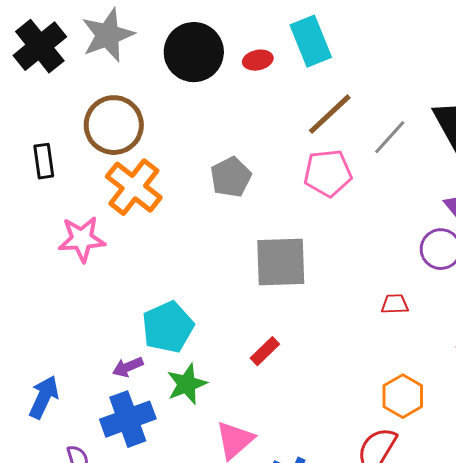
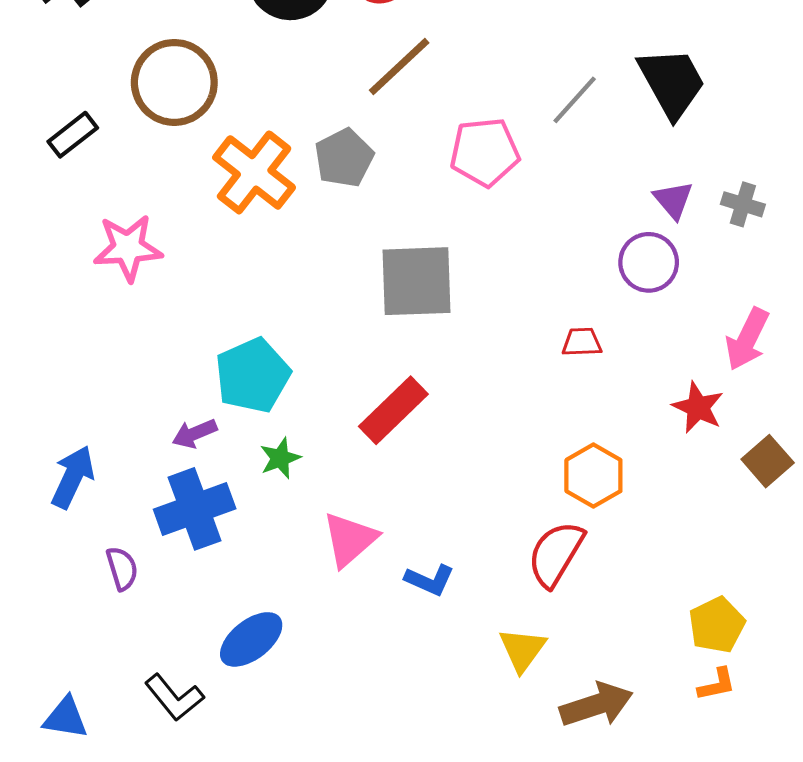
brown line: (330, 114) -> (399, 67), moved
black rectangle: (44, 161) -> (73, 135), turned 60
orange cross: (134, 187) -> (254, 172), moved
red rectangle: (265, 351) -> (393, 410), size x1.6
green star: (187, 384) -> (280, 458), size x0.7

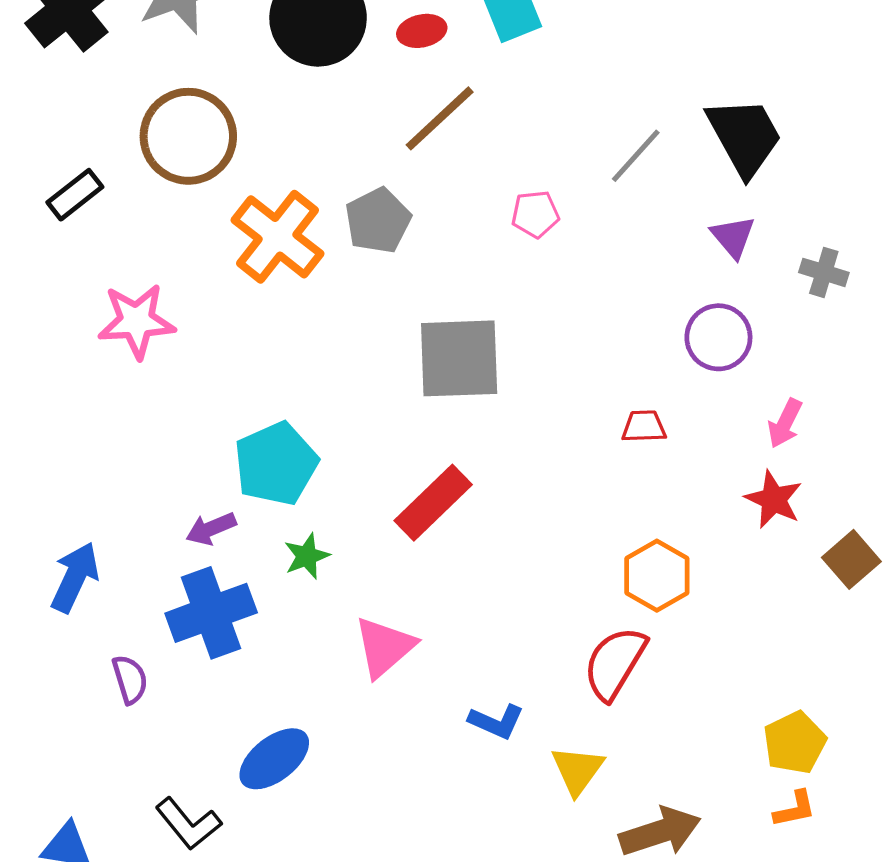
pink pentagon: (485, 152) -> (535, 214), size x0.6
purple triangle: (673, 200) -> (733, 237), moved
pink arrow: (747, 339) -> (785, 423), moved, size x0.7
blue L-shape: (430, 580) -> (496, 722), moved

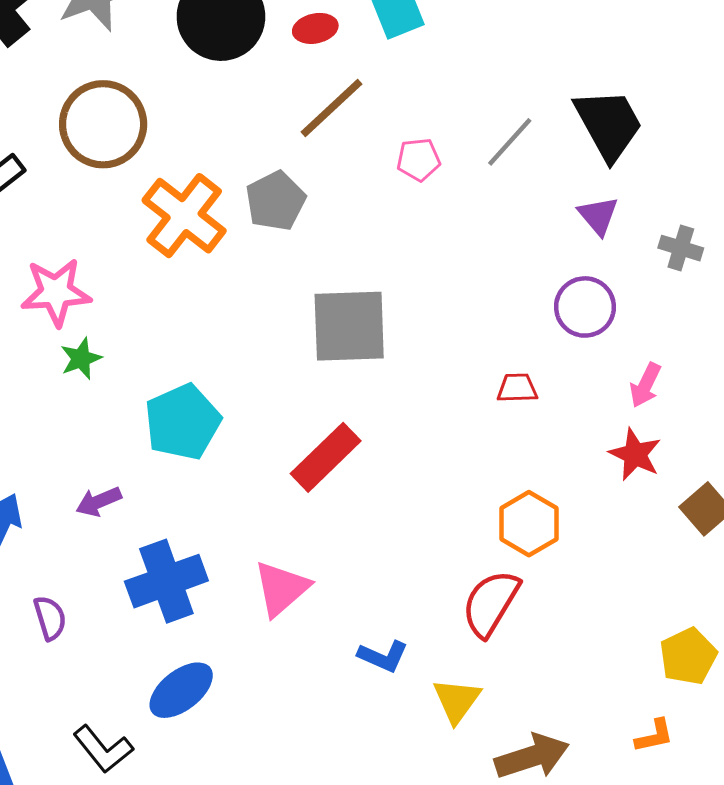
pink pentagon: (535, 214) -> (418, 160), moved
purple arrow: (211, 529) -> (99, 502), moved
green star: (307, 556) -> (81, 359), moved
blue cross: (211, 613) -> (166, 581), moved
yellow pentagon: (795, 743) -> (688, 656), moved

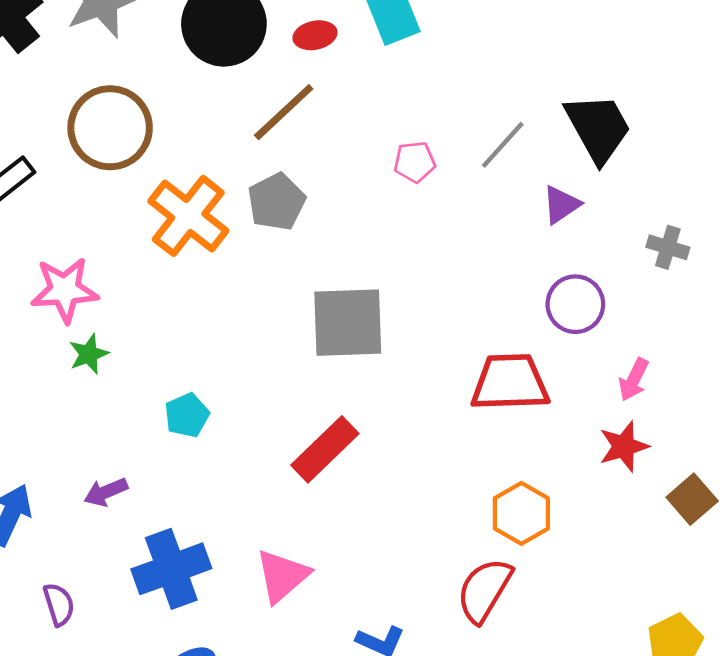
brown line: (331, 108) -> (284, 112), moved
purple triangle: (598, 216) -> (561, 205), moved, turned 36
red trapezoid: (517, 388) -> (510, 382), size x2.0
cyan pentagon: (183, 422) -> (187, 415), size x0.6
red star: (635, 454) -> (624, 446), turned 30

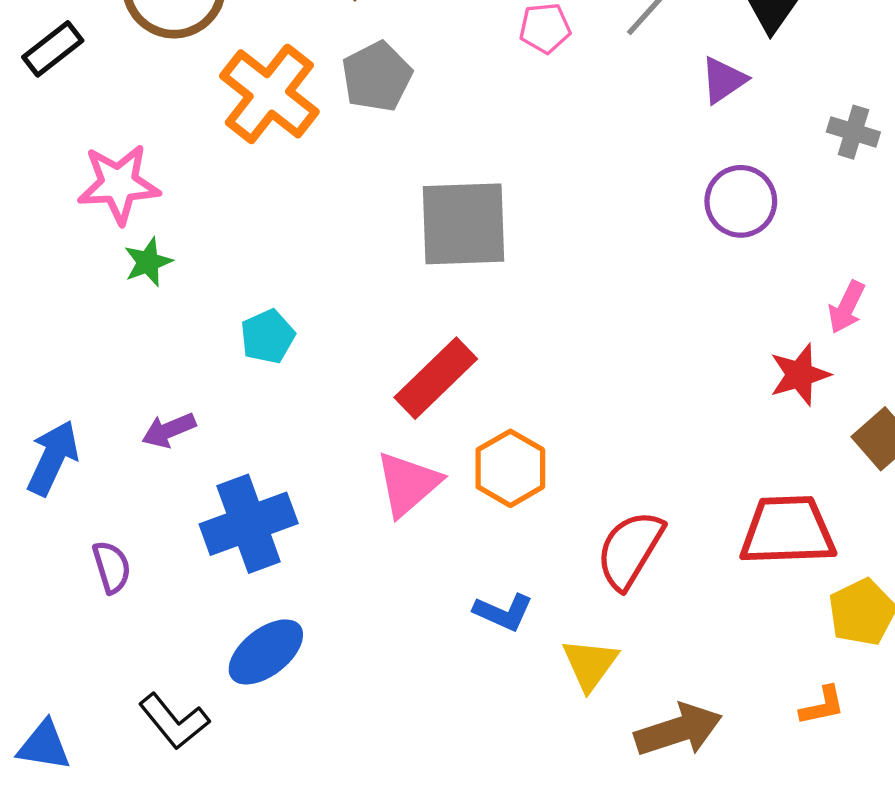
pink arrow: (634, 380) -> (847, 307), moved
red trapezoid: (510, 382) -> (788, 531), moved
orange hexagon: (521, 513) -> (510, 468), moved
pink triangle: (282, 576) -> (408, 484), moved

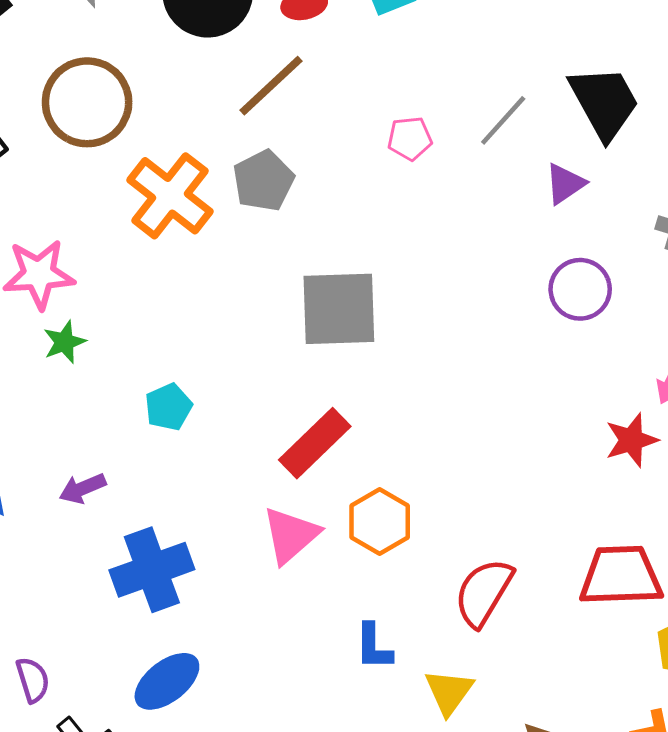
purple semicircle: (112, 567) -> (33, 680), moved
blue L-shape: (503, 612) -> (374, 647), turned 66

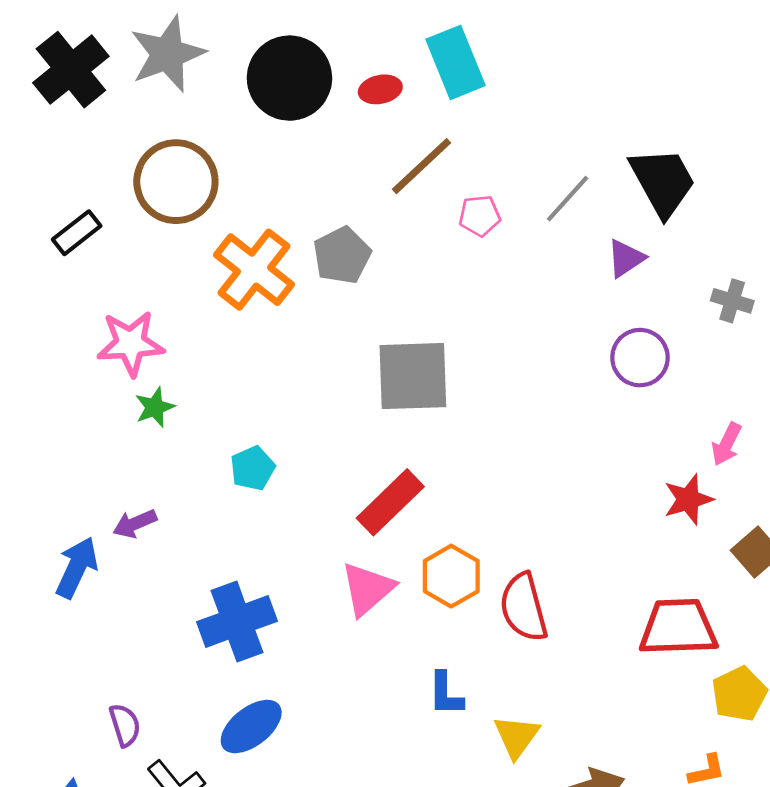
brown line: (271, 86) -> (421, 166), moved
purple arrow: (83, 488) -> (135, 524), moved
red semicircle: (484, 592) -> (524, 607), moved, turned -46

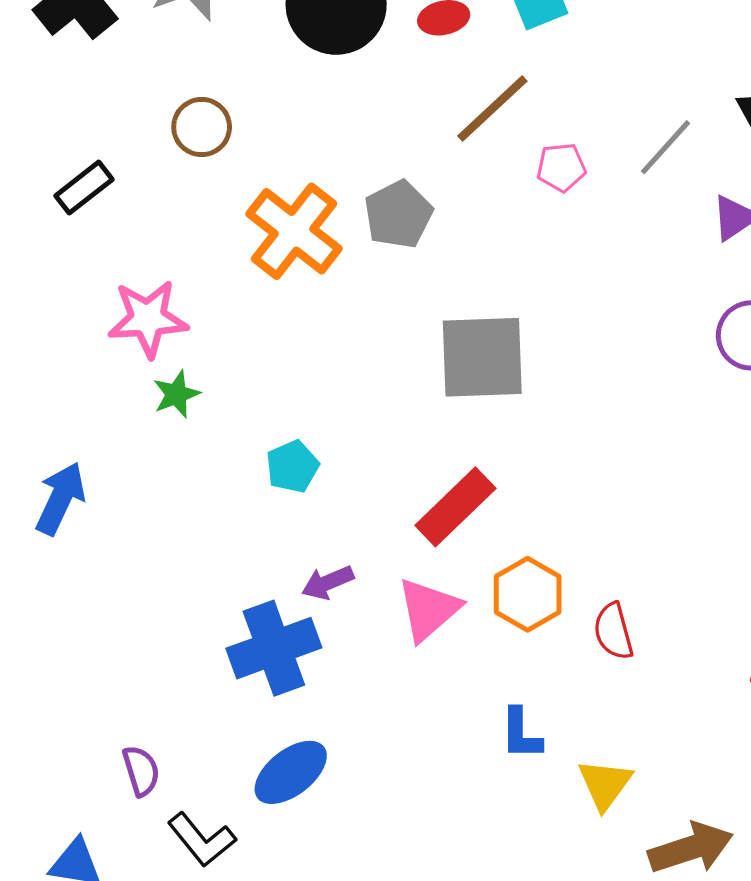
brown circle: (176, 182) -> (202, 127), size x0.6
purple arrow: (135, 524) -> (328, 583), moved
blue arrow: (77, 568) -> (60, 498), moved
red semicircle: (524, 607) -> (613, 631), size x0.7

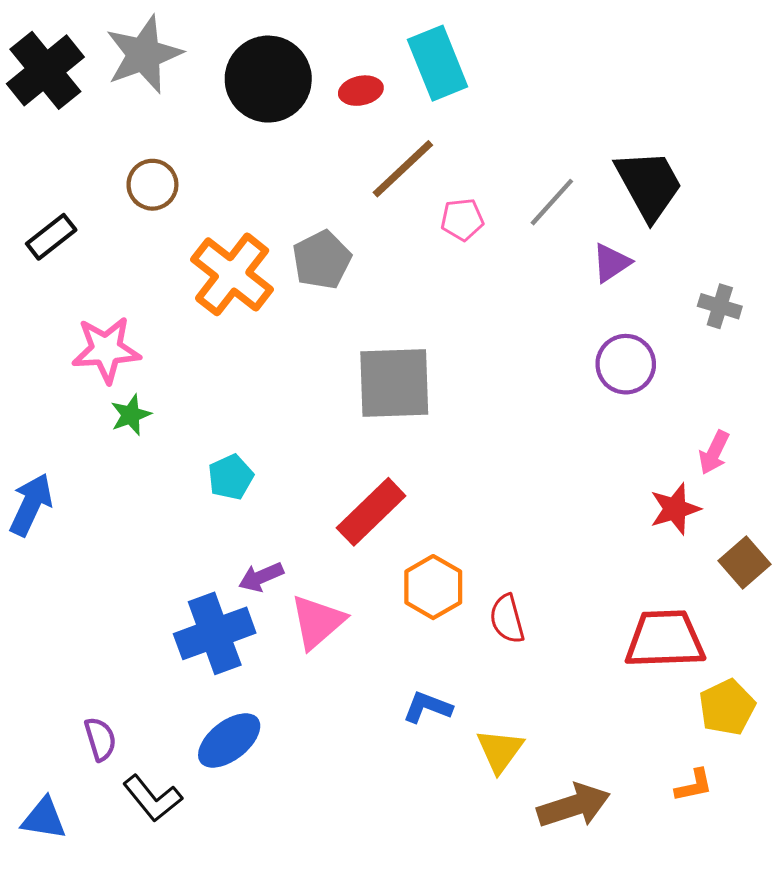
pink triangle: (429, 609) -> (317, 622), moved
blue L-shape: (521, 734) -> (427, 707), turned 111

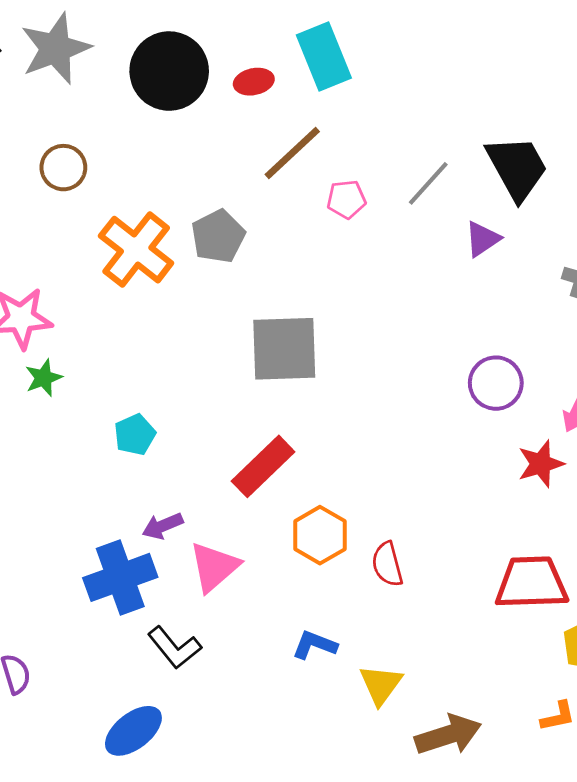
purple circle: (626, 364) -> (496, 383), moved
blue ellipse: (229, 740) -> (133, 731), moved
black L-shape: (152, 798) -> (174, 648), moved

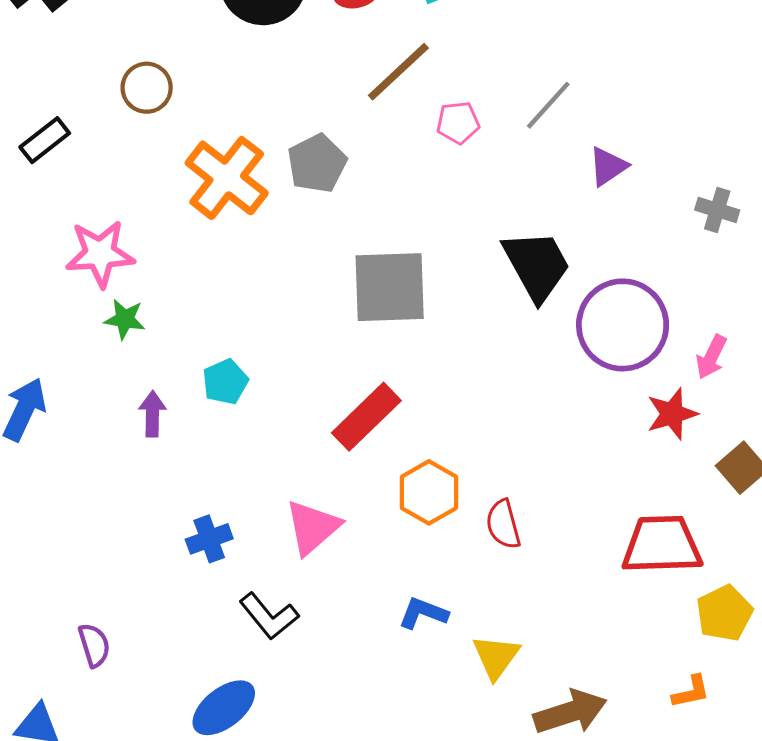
black trapezoid: (517, 168) -> (537, 265), moved
green star: (44, 378) -> (125, 319), turned 30
purple circle: (496, 383) -> (623, 325), size x1.5
purple arrow: (163, 526) -> (152, 414), moved, turned 114
blue cross: (120, 577) -> (209, 539), size x0.6

